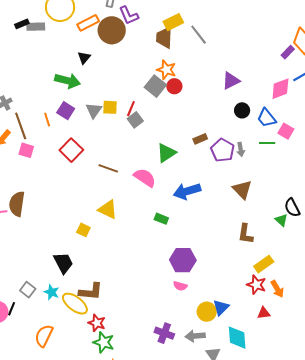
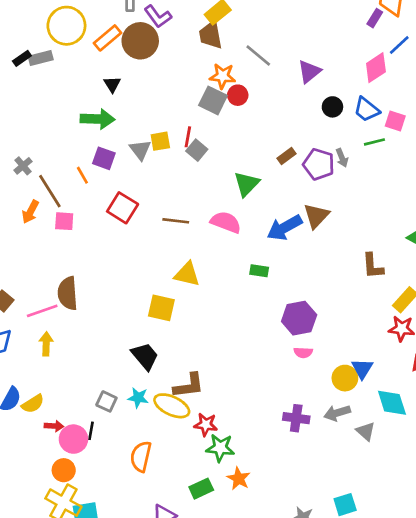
gray line: (199, 35) -> (258, 56), moved
brown triangle: (242, 190) -> (316, 216), moved, turned 40
yellow square: (83, 230) -> (161, 308), size x1.5

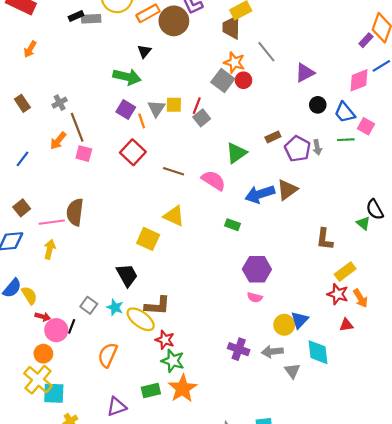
orange line: (82, 175) -> (142, 121), moved
yellow semicircle: (33, 404) -> (29, 295), turned -102
orange star: (239, 479) -> (183, 388), size x1.5

